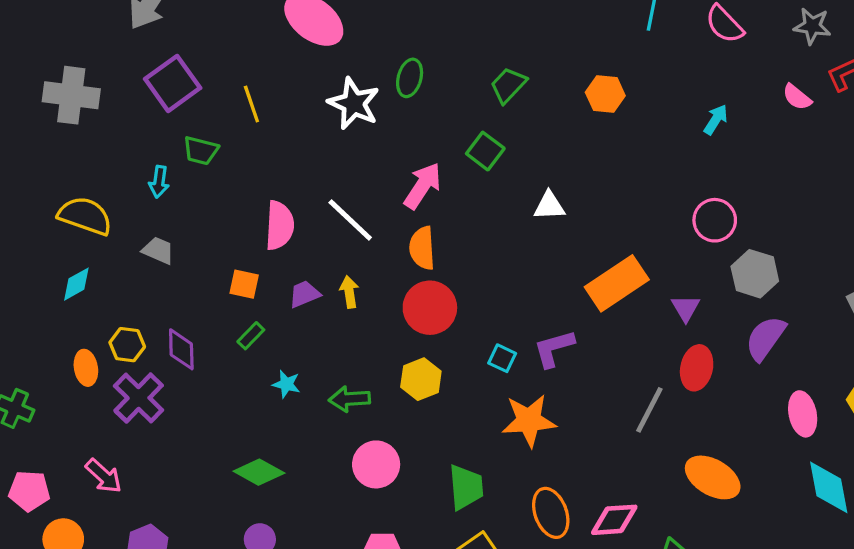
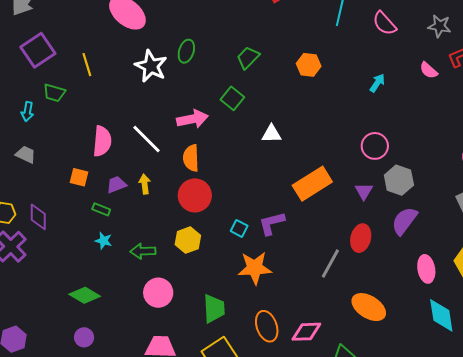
pink arrow: (423, 186) -> (192, 119), turned 44
purple triangle: (686, 308) -> (364, 191), moved
green rectangle: (251, 336) -> (101, 209), moved, turned 66

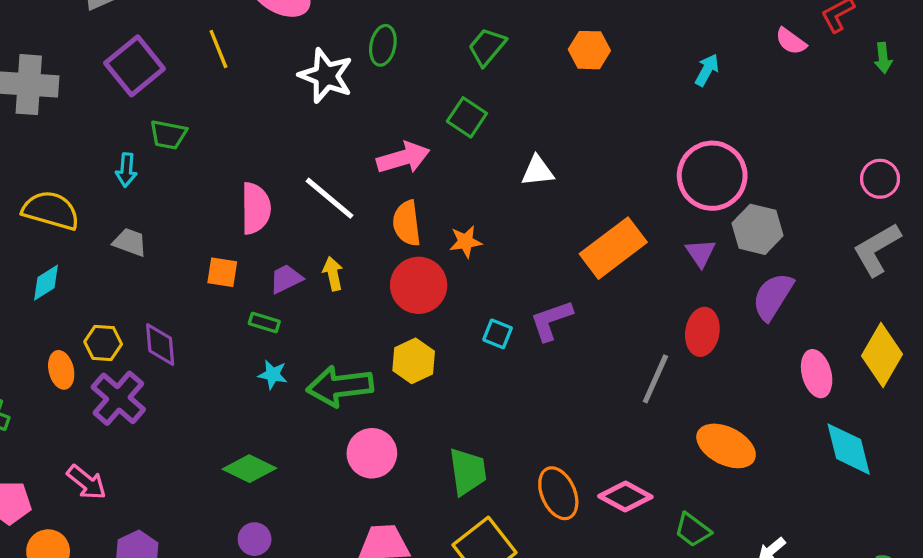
yellow line: (87, 65) -> (218, 49), moved
pink circle: (375, 146) -> (712, 176), size x1.5
green arrow: (143, 251) -> (340, 386), size x1.5
orange star: (255, 268) -> (466, 242), moved, size x0.6
pink diamond: (306, 332) -> (625, 496), turned 36

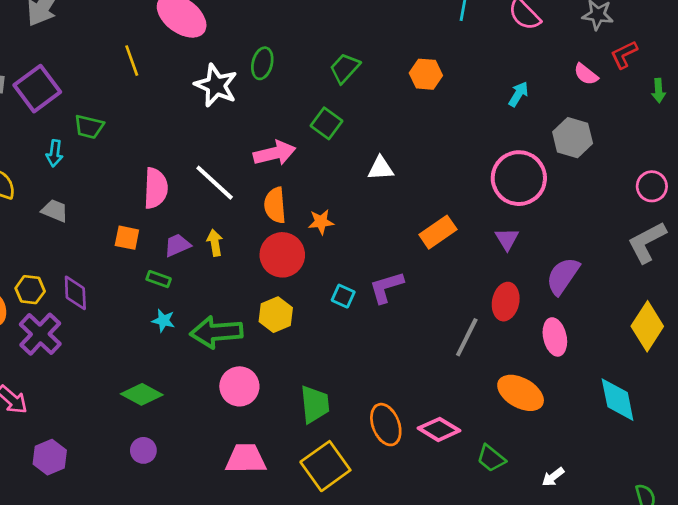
purple square: (135, 66) -> (37, 89), moved
gray hexagon: (758, 229) -> (573, 138), moved
orange rectangle: (613, 248) -> (438, 232), size x0.7
pink ellipse: (817, 374) -> (555, 337), moved

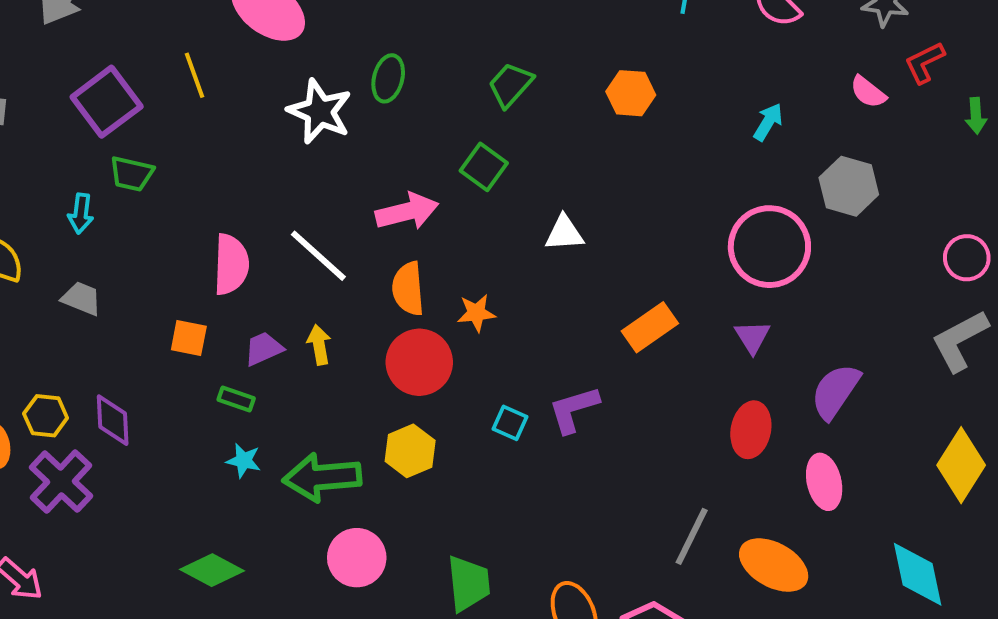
purple square: (37, 89) -> (107, 102), moved
gray line: (467, 337) -> (692, 536), moved

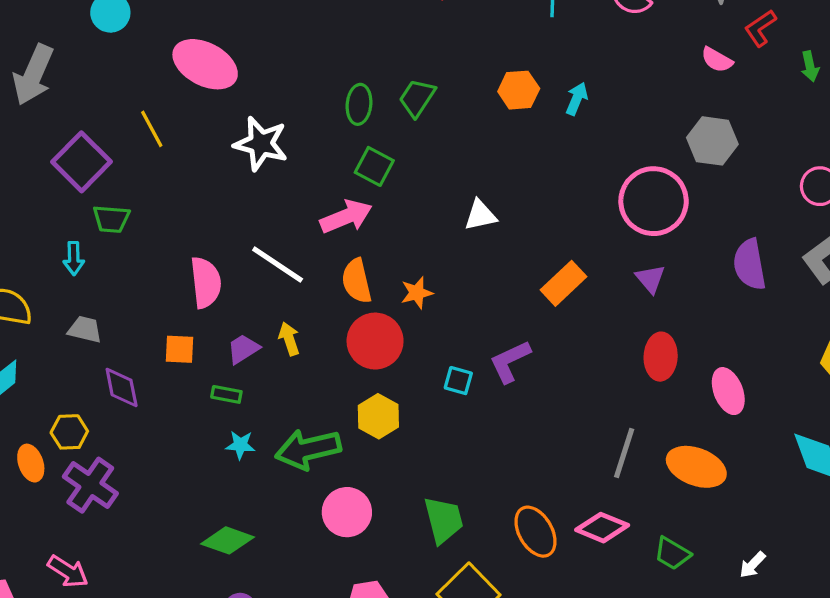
green ellipse: (388, 78) -> (359, 104), moved
cyan arrow: (768, 122) -> (577, 99), moved
green square: (484, 167) -> (374, 166), moved
purple semicircle: (835, 391) -> (750, 264), moved, turned -36
purple diamond: (113, 420) -> (122, 388), moved

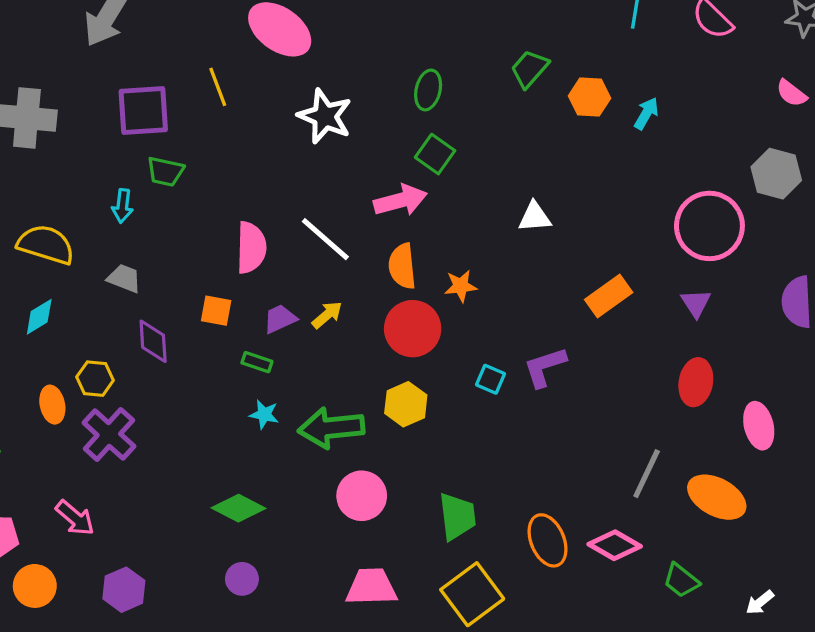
green trapezoid: (417, 98) -> (530, 69), moved
purple square: (81, 162) -> (143, 110), turned 34
yellow arrow: (289, 339) -> (327, 315), turned 60

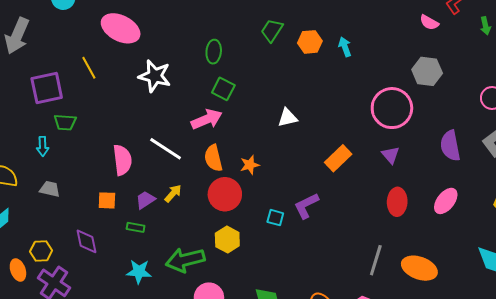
cyan arrow: (646, 113) -> (345, 47), turned -42
purple diamond: (153, 341) -> (87, 241), moved
cyan star: (264, 414) -> (139, 272), moved, size x1.4
pink ellipse: (759, 426) -> (446, 201), moved, turned 60

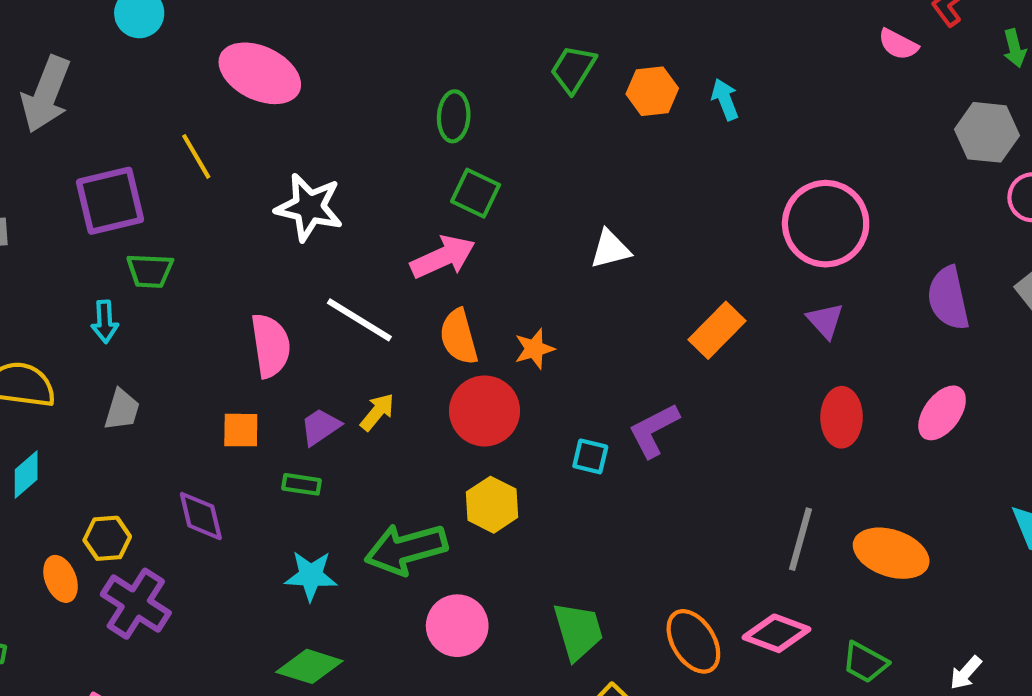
gray hexagon: (427, 71) -> (987, 132), moved
white star: (155, 76) -> (309, 207), moved
gray trapezoid: (50, 189) -> (122, 410), turned 95

